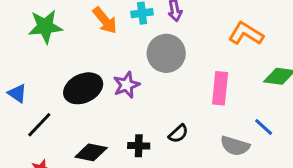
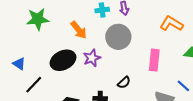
orange arrow: (105, 20) -> (79, 30), moved
black semicircle: (178, 134) -> (124, 83), moved

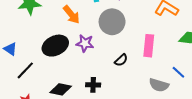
purple star: (92, 58) -> (85, 43), turned 30
black semicircle: (124, 83) -> (121, 60), moved

